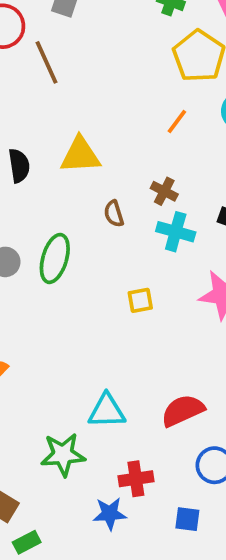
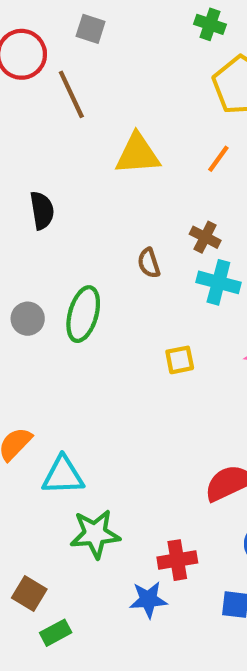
yellow triangle: (80, 155) -> (138, 154), moved
cyan triangle: (107, 411) -> (63, 475), moved

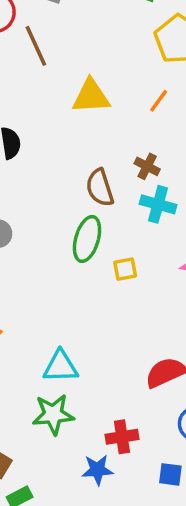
brown semicircle: (149, 263) -> (100, 188), size x1.5
green ellipse: (83, 314) -> (87, 239), moved
cyan triangle: (63, 475) -> (60, 366), moved

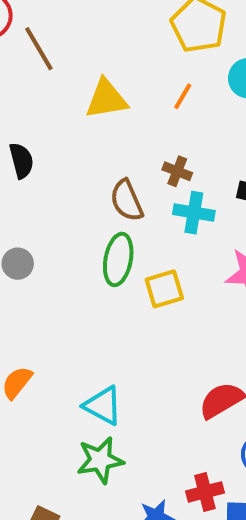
yellow square: (125, 269) -> (164, 289), size x1.4
cyan triangle: (60, 366) -> (103, 406), turned 36
red cross: (122, 437) -> (205, 492), moved

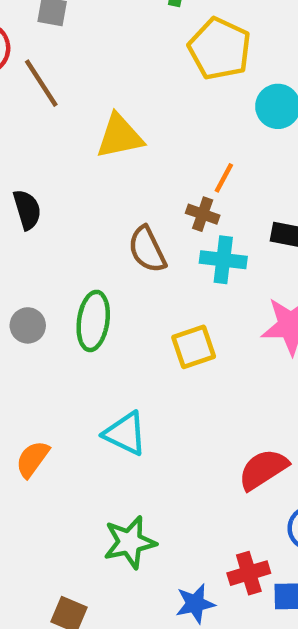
orange line: (183, 96) -> (224, 178), moved
green ellipse: (118, 259) -> (93, 321), moved
cyan triangle: (103, 406) -> (125, 434), moved

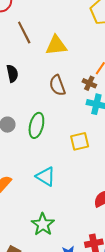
brown line: (41, 83) -> (24, 32), moved
brown semicircle: (147, 249) -> (57, 85), moved
green star: (130, 542) -> (43, 224), turned -30

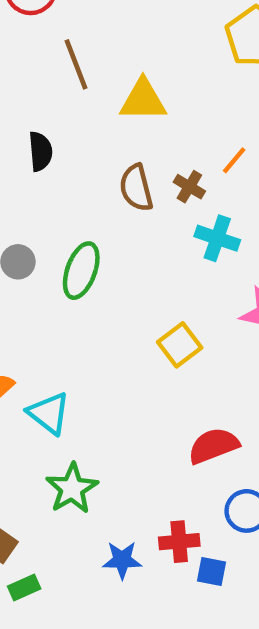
brown cross: (89, 83) -> (189, 187), moved
yellow square: (80, 141) -> (180, 345), moved, turned -30
cyan triangle: (46, 176) -> (49, 413), moved

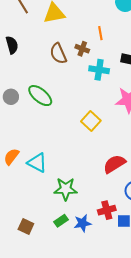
orange line: (234, 160) -> (100, 33), turned -40
green ellipse: (81, 271) -> (40, 96), turned -60
green star: (72, 489) -> (66, 189), moved, turned -30
green rectangle: (24, 587) -> (61, 221), moved

